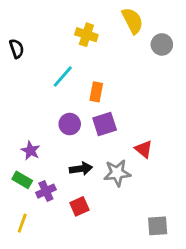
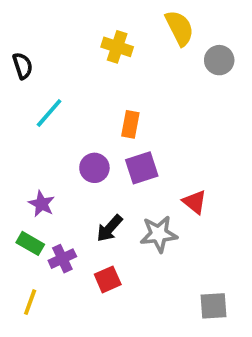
cyan line: (63, 77) -> (49, 113), moved
black arrow: (81, 169) -> (110, 228), turned 140

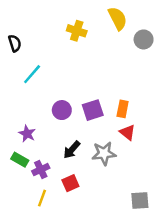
orange rectangle: (130, 124) -> (123, 109), moved
yellow line: (30, 302) -> (42, 198), moved

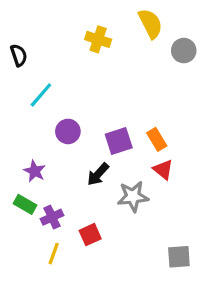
orange rectangle: (123, 109) -> (157, 139), turned -42
purple circle: (62, 110) -> (68, 131), moved
black arrow: (72, 150) -> (98, 174), moved

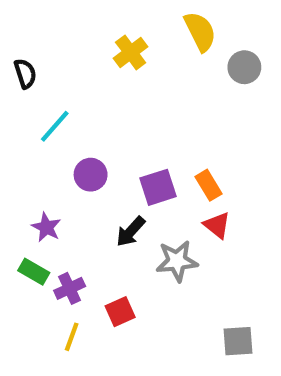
yellow cross: (98, 39) -> (131, 52), turned 35

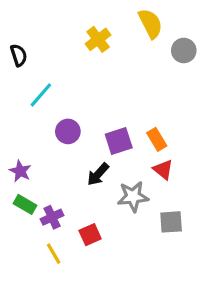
purple star: (46, 227) -> (20, 171), moved
yellow line: (72, 337) -> (54, 254), turned -50
gray square: (238, 341) -> (171, 222), moved

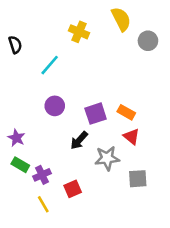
yellow cross: (98, 39) -> (79, 32), turned -30
cyan line: (41, 95) -> (50, 65), moved
orange rectangle: (157, 139) -> (126, 112), turned -30

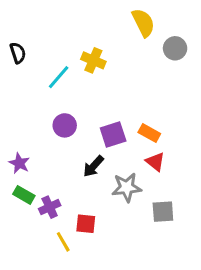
yellow cross: (79, 32) -> (93, 60), moved
red square: (73, 189) -> (86, 224), turned 30
yellow line: (43, 204) -> (63, 242), moved

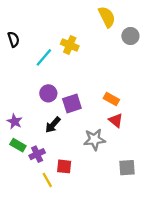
purple square: (113, 134) -> (72, 103), moved
black arrow: (93, 166) -> (53, 125), moved
gray square: (163, 212) -> (127, 168), moved

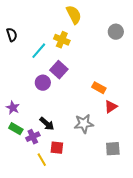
yellow semicircle: (107, 17) -> (74, 15), moved
purple square: (72, 103) -> (59, 70), moved, turned -30
red triangle: (116, 120) -> (111, 107), moved, turned 48
black arrow: (53, 125) -> (47, 124), moved, turned -91

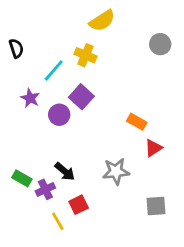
yellow semicircle: (74, 15) -> (102, 21), turned 84
purple star: (13, 108) -> (30, 98), moved
red square: (57, 148) -> (79, 205), turned -32

